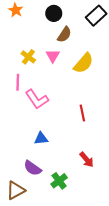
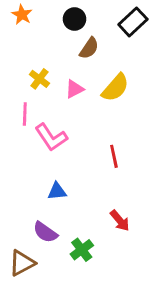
pink triangle: (53, 56) -> (74, 89), moved, turned 32

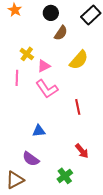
pink triangle: (74, 89) -> (44, 66), moved
pink L-shape: (51, 137) -> (47, 89), moved
green cross: (82, 250) -> (65, 176), moved

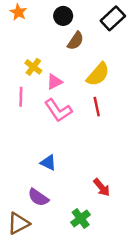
red line: (78, 107) -> (97, 107), moved
blue triangle: (39, 131) -> (48, 163), turned 32

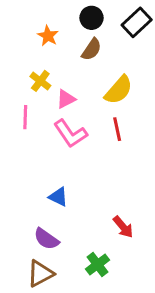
orange star: (18, 12) -> (48, 36), moved
black circle: (63, 16) -> (92, 18), moved
brown triangle: (18, 223) -> (40, 274), moved

